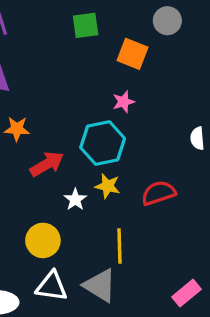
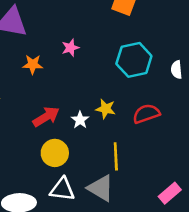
pink star: (124, 102) -> (70, 48), moved
cyan hexagon: (103, 143) -> (134, 60), moved
red arrow: (47, 164) -> (46, 117), moved

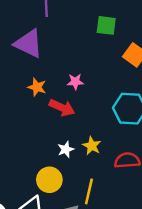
red arrow: (46, 117) -> (62, 108), moved, turned 40
yellow circle: (55, 153) -> (49, 180), moved

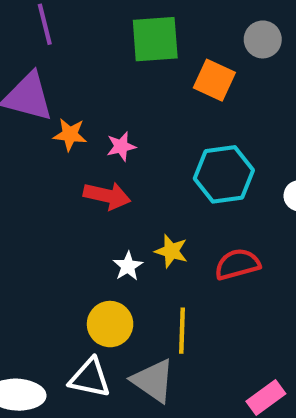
green square: (106, 25) -> (155, 39), size x1.4
orange star: (37, 87) -> (70, 135), moved

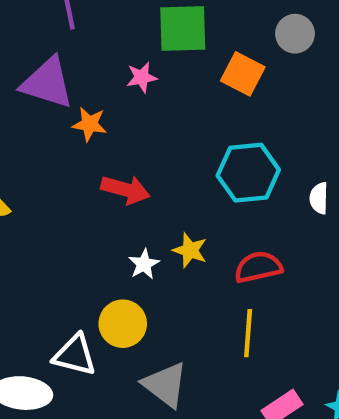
pink star: (121, 146) -> (142, 77), moved
yellow line: (182, 331) -> (248, 333), moved
white triangle: (90, 378) -> (75, 355), moved

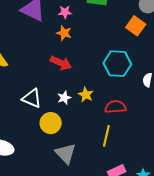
orange square: (243, 74) -> (136, 26), moved
pink star: (142, 77) -> (65, 12), moved
orange star: (90, 124) -> (64, 33), moved
white triangle: (75, 355) -> (32, 98), moved

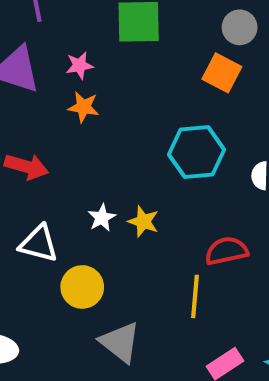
red arrow: (61, 63) -> (26, 167), moved
white star: (64, 98) -> (102, 218), moved
red semicircle: (115, 107) -> (226, 251), moved

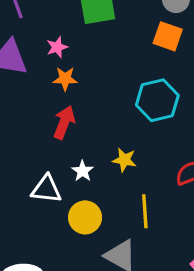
red arrow: (26, 167) -> (64, 122), moved, turned -76
white star: (102, 218) -> (83, 171), moved
yellow line: (195, 296) -> (145, 211), moved

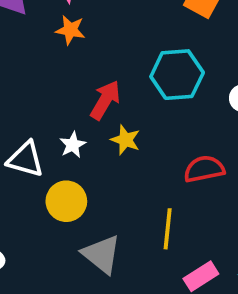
red arrow: (64, 122) -> (105, 100), moved
yellow line: (145, 211) -> (168, 229), moved

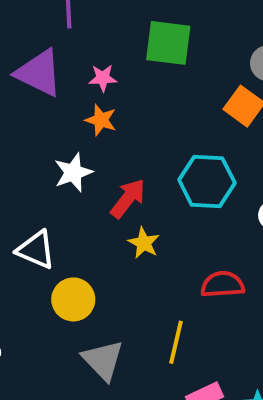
white star: (73, 145) -> (73, 172), moved, size x1.4

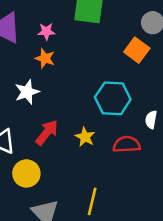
red arrow: (128, 198) -> (47, 132), moved
yellow star: (144, 243) -> (85, 137), moved
red semicircle: (223, 284) -> (127, 144), moved

